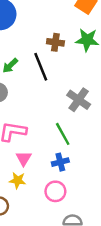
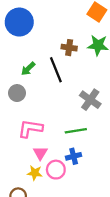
green line: (63, 134) -> (76, 131), turned -70
pink circle: (55, 191) -> (56, 170), moved

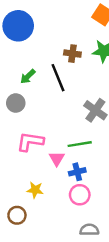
pink triangle: (40, 153) -> (57, 159), moved
pink circle: (56, 170) -> (80, 195), moved

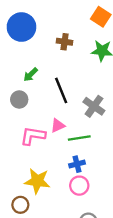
brown cross: (72, 54) -> (65, 42), moved
black line: (58, 78) -> (61, 90), moved
pink triangle: (57, 159) -> (58, 126), moved, turned 35
yellow star: (35, 190) -> (37, 181), size x1.6

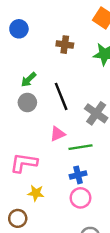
blue circle: (21, 27) -> (19, 29), size x0.6
gray circle: (19, 99) -> (27, 102), moved
pink L-shape: (33, 136) -> (24, 163), moved
yellow star: (37, 181) -> (36, 193), size x0.6

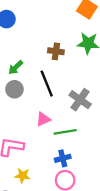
brown cross: (65, 45) -> (56, 51), moved

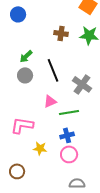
brown cross: (56, 51) -> (61, 33), moved
yellow star: (23, 176) -> (40, 148), moved

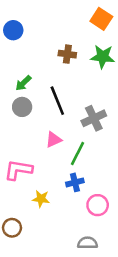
gray cross: (82, 84) -> (94, 118), turned 30
green line: (69, 112) -> (77, 154), turned -54
pink circle: (69, 154) -> (98, 205), moved

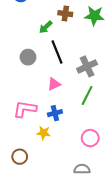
green arrow: (23, 83) -> (46, 27), moved
green line: (77, 154) -> (87, 95), moved
blue cross: (75, 182) -> (55, 113), moved

